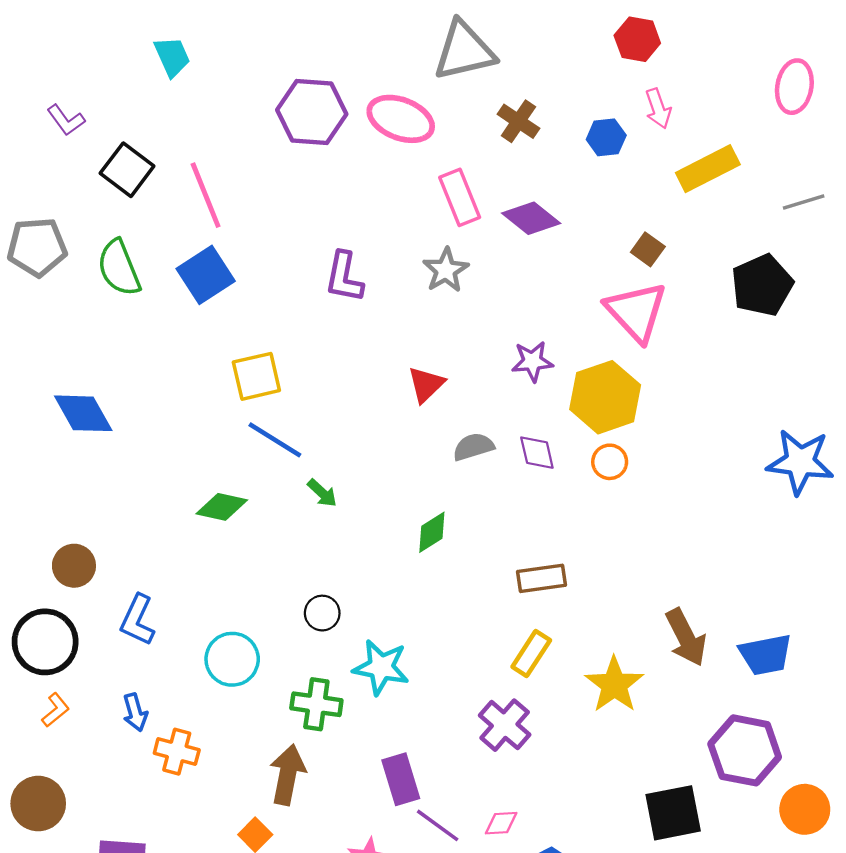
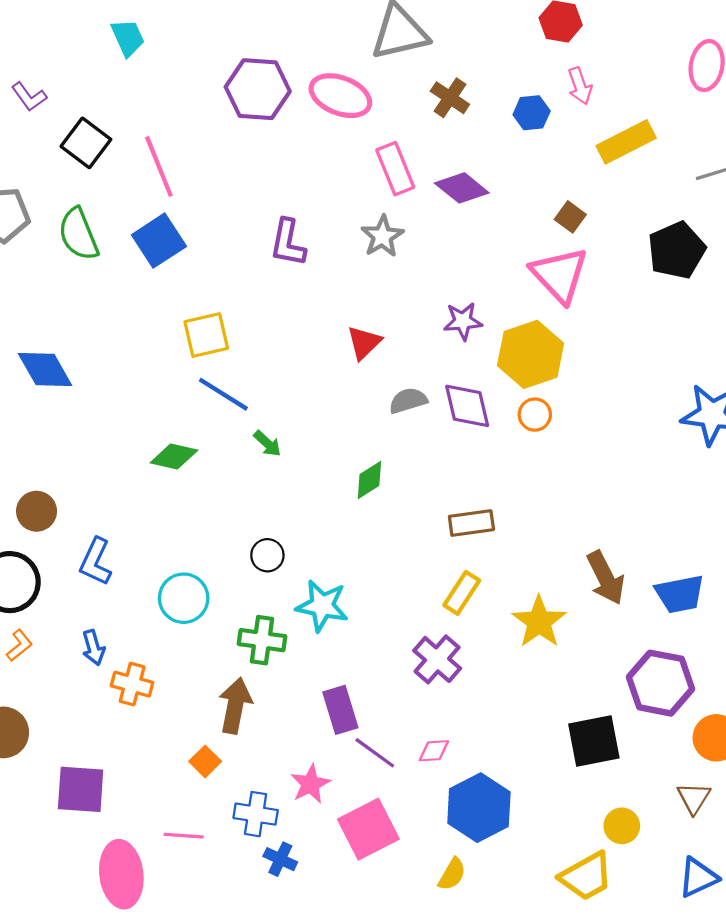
purple diamond: (537, 453) -> (467, 406), size x1.4

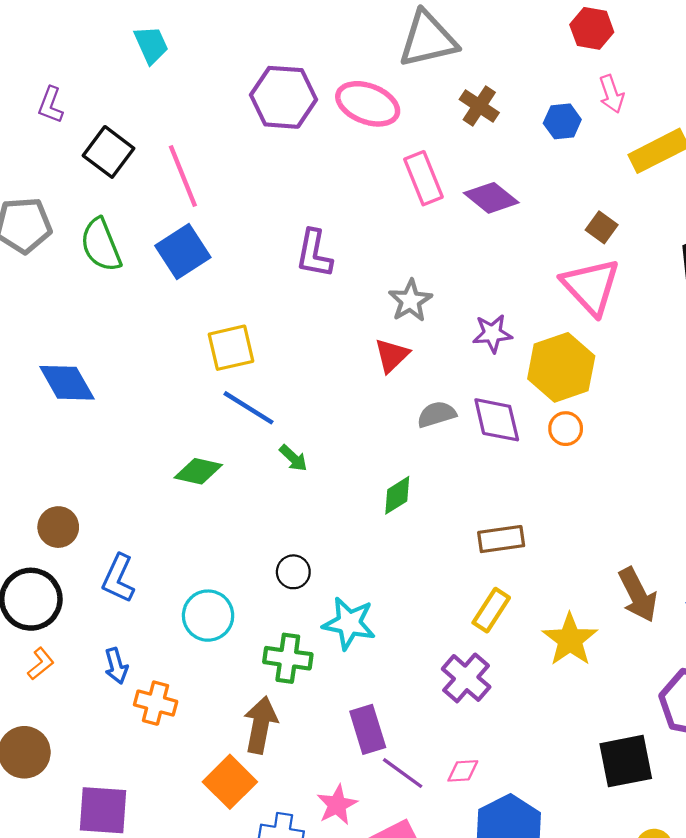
purple L-shape: (29, 97) -> (51, 105), turned 57
gray star: (382, 236) -> (410, 301), moved
orange square: (205, 761) -> (230, 782), size x1.6

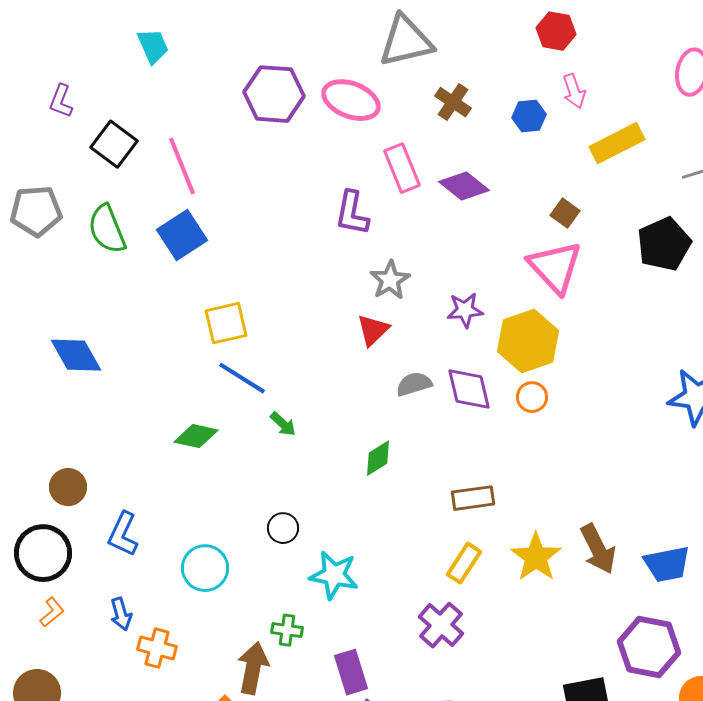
purple L-shape: (314, 254) -> (352, 213), moved
yellow star: (570, 640) -> (536, 557), moved
green cross: (288, 658) -> (287, 630), moved, size x0.7

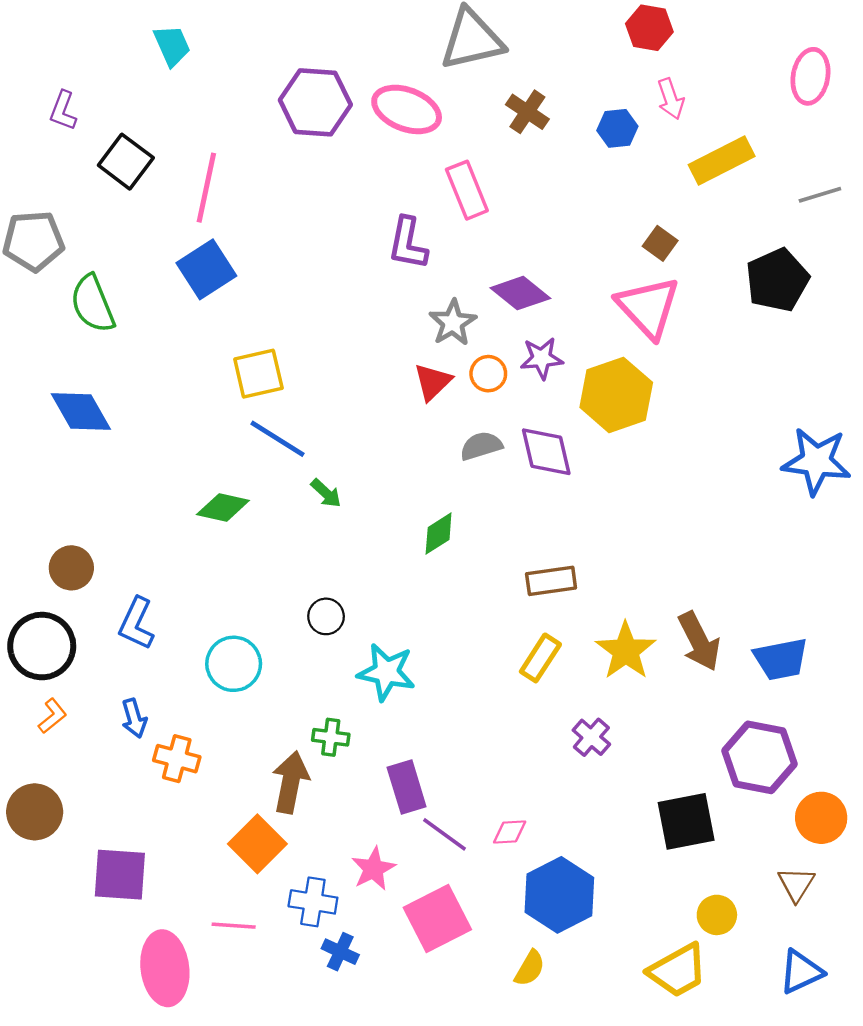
pink line: (182, 166) -> (206, 188), turned 34
purple diamond: (464, 186) -> (520, 293), moved
green semicircle: (107, 229) -> (93, 304), moved
orange circle: (532, 397) -> (488, 374), moved
purple cross: (441, 625) -> (591, 737), moved, size x0.7

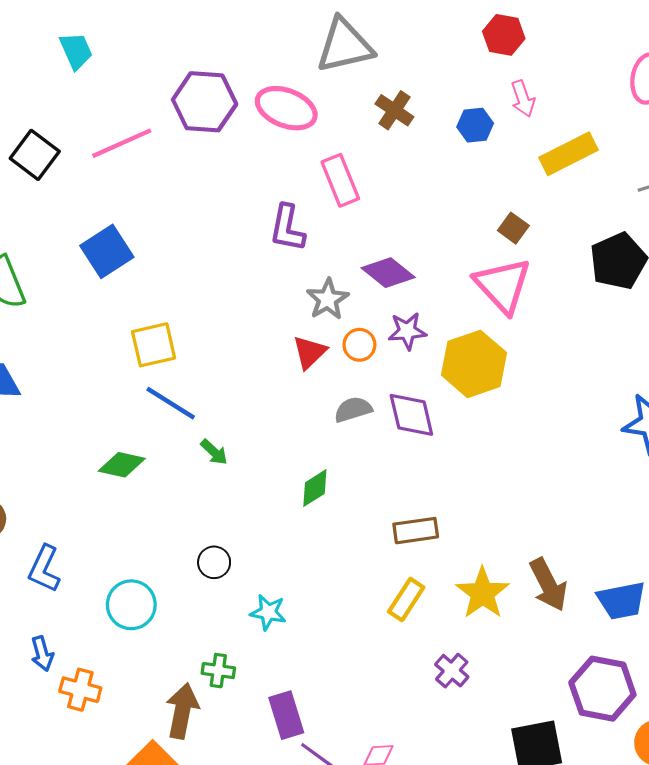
pink line: (206, 188) -> (122, 143), moved, turned 54
cyan star: (386, 672) -> (268, 612), size x0.7

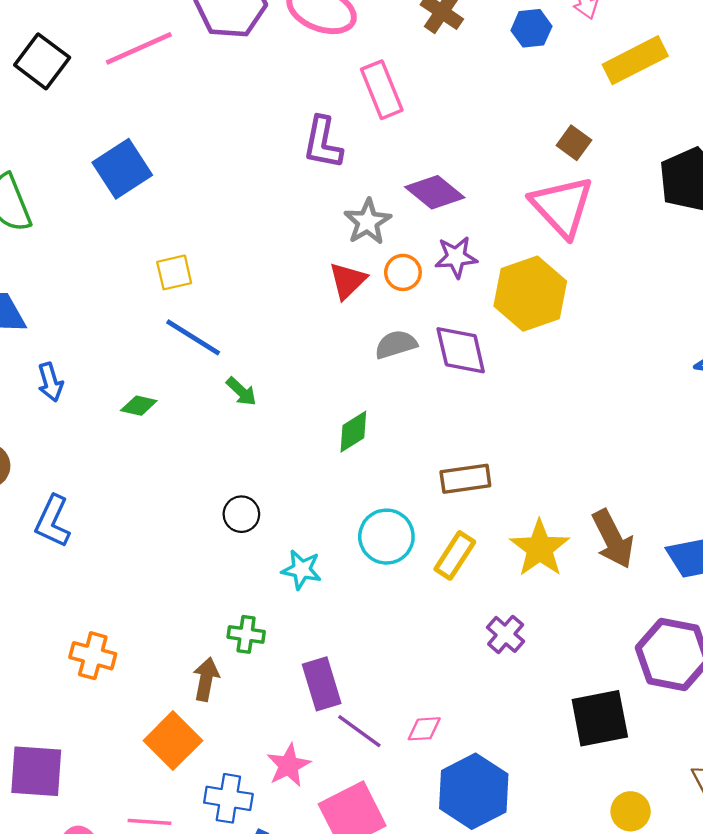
yellow square: (154, 345) -> (174, 272), size x0.7
green diamond: (122, 465) -> (139, 406), size x0.7
cyan circle: (131, 605) -> (386, 537), moved
blue arrow: (42, 654) -> (50, 382), moved
brown arrow: (182, 711) -> (206, 679), size x0.7

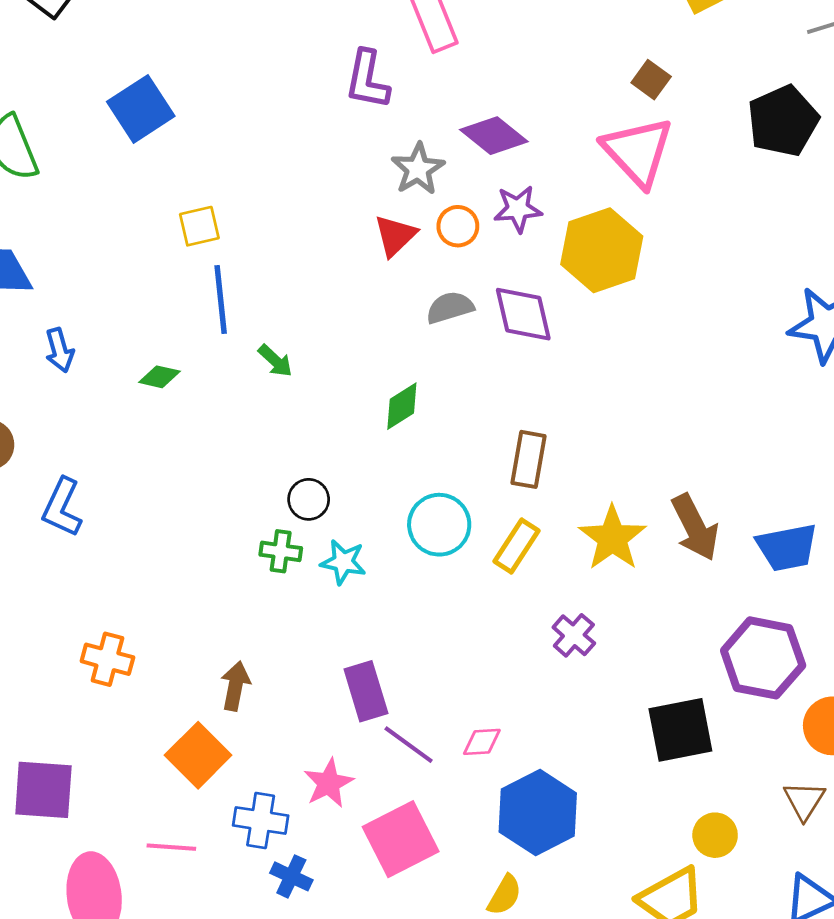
blue line: (193, 337) -> (221, 299), turned 52
brown rectangle: (465, 479) -> (528, 459), turned -72
black circle: (241, 514) -> (309, 499), moved
green cross: (246, 634) -> (281, 551), moved

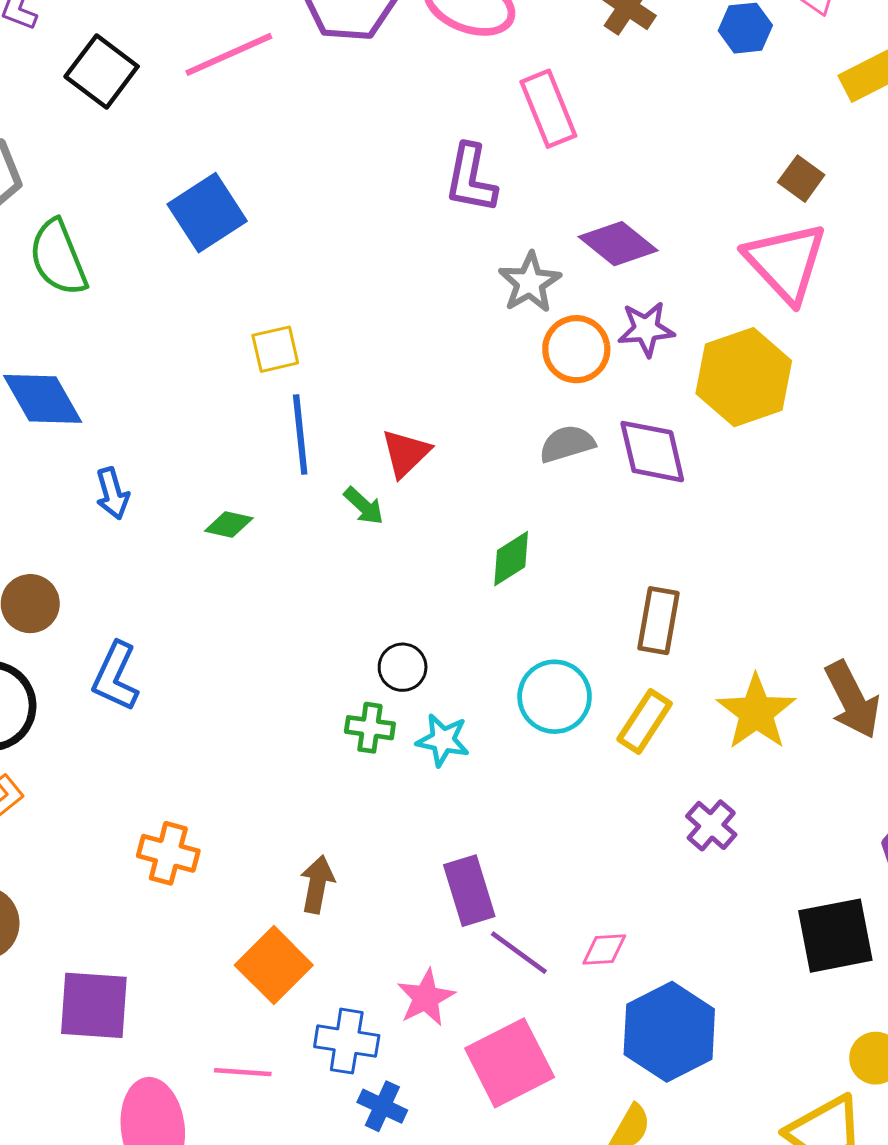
orange circle: (458, 226) -> (576, 349), size x1.4
red triangle: (395, 236) -> (406, 453), moved

